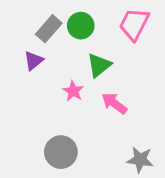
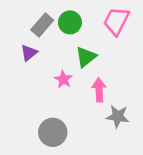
pink arrow: (114, 103) -> (99, 90), turned 50
gray star: (140, 160) -> (118, 116), moved

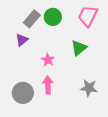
green triangle: (86, 57) -> (79, 48), moved
pink arrow: (99, 90) -> (48, 85), moved
gray circle: (53, 132) -> (23, 93), moved

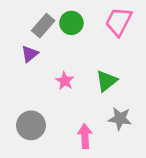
green triangle: (79, 48) -> (106, 81), moved
pink arrow: (48, 85) -> (85, 136), moved

